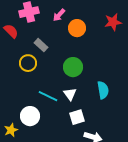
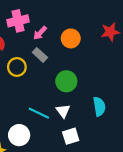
pink arrow: (59, 15) -> (40, 33), moved
gray rectangle: (41, 45) -> (40, 55), moved
yellow circle: (28, 63) -> (17, 67), moved

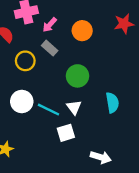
white circle: (19, 135) -> (22, 101), moved
white square: (71, 136) -> (66, 133), moved

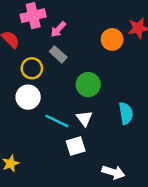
orange circle: (82, 31) -> (112, 39), moved
white circle: (22, 101) -> (28, 97), moved

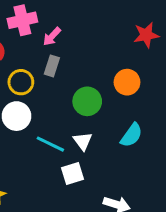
orange circle: (112, 39) -> (127, 82), moved
gray rectangle: (58, 54) -> (52, 66), turned 66
cyan semicircle: (126, 113) -> (131, 135), turned 45

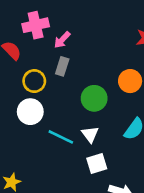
white square: (72, 174) -> (97, 164), moved

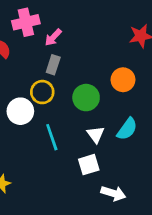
yellow circle: (34, 81) -> (42, 92), moved
white triangle: (90, 134) -> (96, 134), moved
cyan line: (61, 137) -> (52, 137), turned 45

